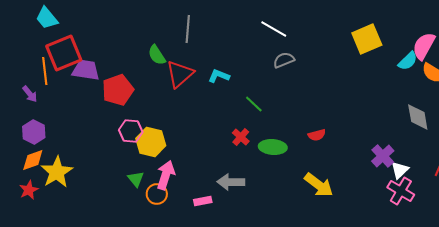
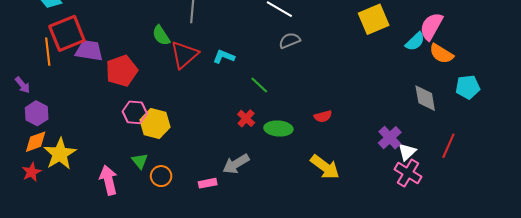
purple arrow: (30, 94) -> (22, 85), moved
pink arrow: (166, 175) -> (108, 180), moved, turned -32
gray arrow: (231, 182) -> (236, 164), turned -32

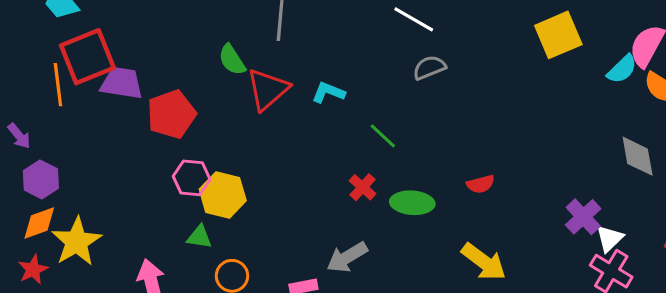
green triangle: (140, 161) -> (199, 237), moved, turned -42

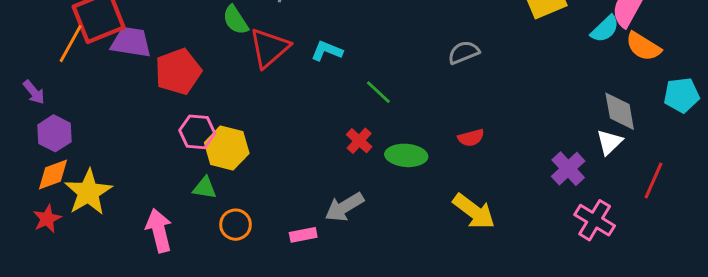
gray semicircle: (429, 68) -> (464, 52), moved
orange line: (58, 85) -> (71, 44), turned 36
white triangle: (610, 238) -> (609, 142), moved

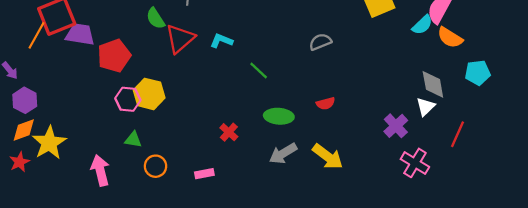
red cross: (359, 141) -> (229, 132), moved
yellow hexagon: (227, 148) -> (149, 94), moved
gray arrow: (344, 207) -> (283, 153), moved

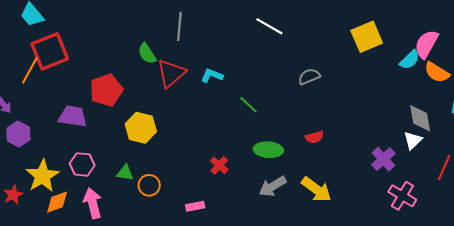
purple trapezoid: (80, 34) -> (73, 116), moved
pink hexagon: (128, 99) -> (82, 164), moved
orange diamond: (24, 130) -> (57, 202), moved
orange circle: (156, 166) -> (149, 185), moved

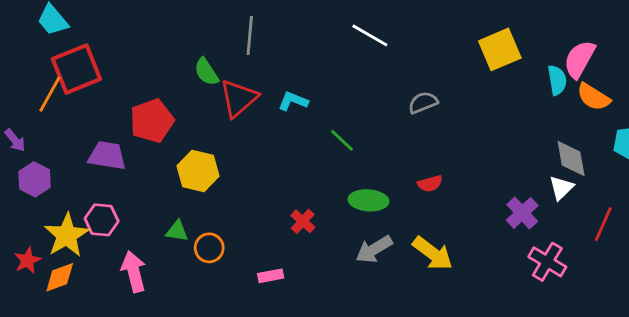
cyan semicircle: (410, 60) -> (557, 80), turned -55
pink hexagon: (82, 164) -> (102, 220), moved
orange diamond: (57, 202) -> (60, 277), moved

